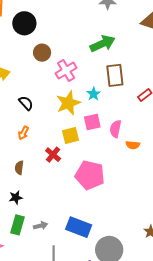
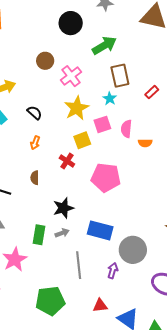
black circle: (24, 23) -> (71, 23), moved
cyan star: (94, 94) -> (110, 99), moved
black star: (16, 197) -> (63, 208), moved, size x1.5

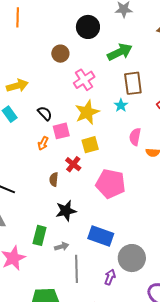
brown circle: (45, 61) -> (60, 54), moved
pink square: (102, 124) -> (61, 131), moved
brown semicircle: (35, 178) -> (54, 179), moved
gray arrow: (62, 233) -> (62, 246), moved

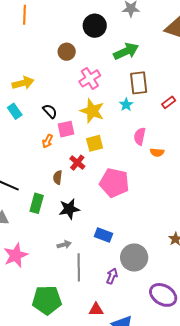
yellow star: (87, 112) -> (92, 111), turned -30
green rectangle: (40, 235) -> (37, 203), moved
blue rectangle: (101, 236) -> (103, 235), size x0.7

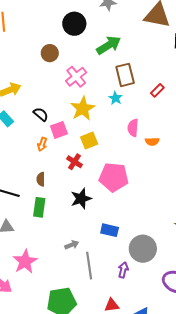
yellow star: (92, 111) -> (83, 109), turned 30
brown semicircle: (58, 177) -> (41, 179), moved
black star: (69, 209) -> (81, 199), moved

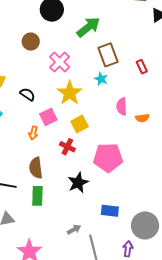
red rectangle: (157, 90) -> (142, 67), turned -64
black semicircle: (41, 114) -> (27, 94), moved
brown semicircle: (41, 179) -> (36, 168), size x1.5

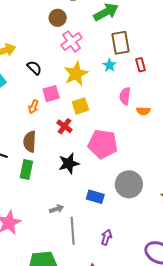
brown circle: (31, 42) -> (58, 18), moved
red rectangle: (142, 67) -> (141, 65), moved
gray circle: (145, 225) -> (129, 184), moved

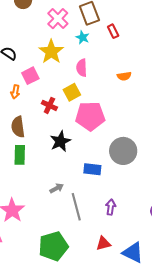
pink cross: (72, 41) -> (58, 19), moved
pink semicircle: (125, 96) -> (82, 68), moved
yellow square: (80, 106) -> (72, 92), moved

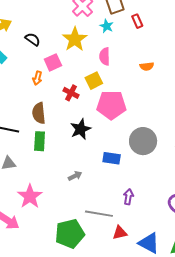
gray line: (76, 207) -> (99, 214), moved, turned -68

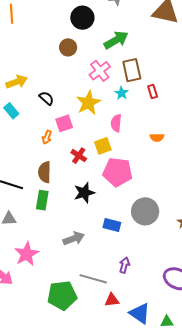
gray arrow: (75, 176) -> (74, 239), size x1.5

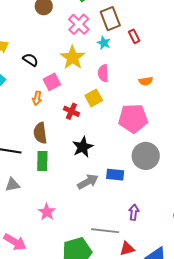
pink pentagon: (118, 172) -> (133, 118), moved
gray arrow: (74, 239) -> (88, 182), moved
pink star: (27, 254) -> (47, 212), moved, size x0.7

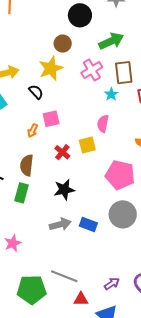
yellow star: (73, 58) -> (51, 68), moved
purple arrow: (134, 212) -> (112, 284), moved, turned 35

